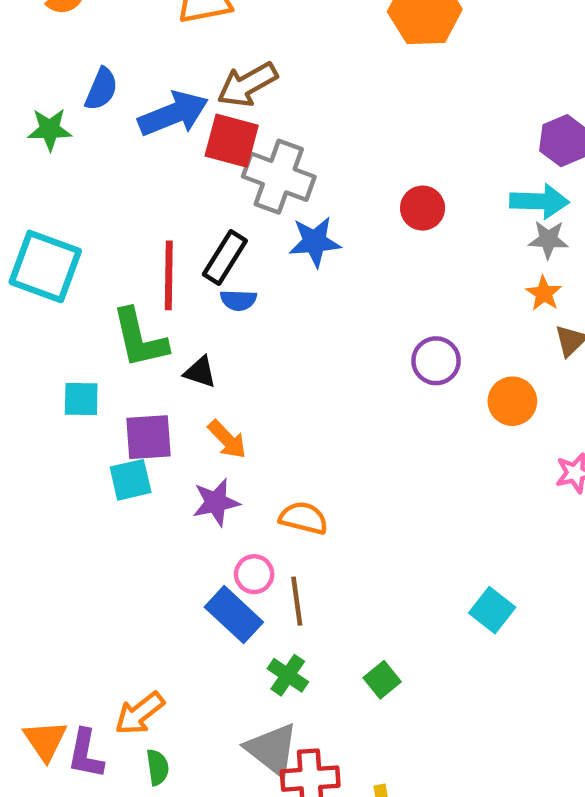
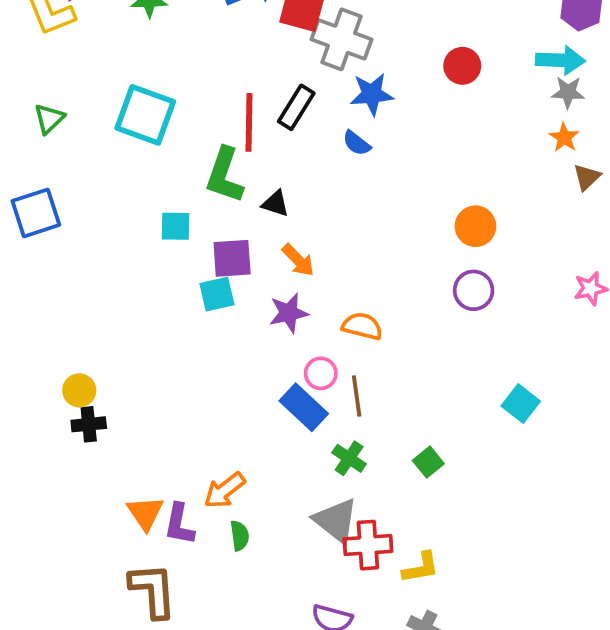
blue semicircle: (238, 300) -> (357, 143), moved, turned 36
green L-shape: (140, 338) -> (225, 175), turned 32
purple circle: (436, 361) -> (474, 290), moved
orange circle: (512, 401) -> (475, 226), moved

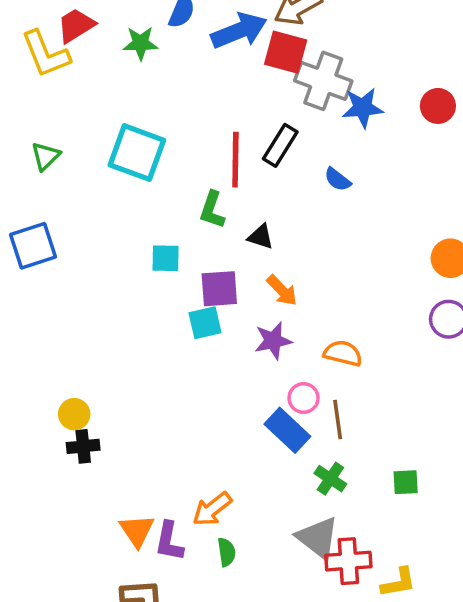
blue star: (372, 94) -> (363, 108), moved
green L-shape: (225, 175) -> (212, 210), size x0.7
green square: (428, 462) -> (406, 482), turned 36

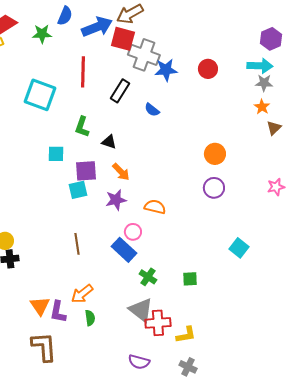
red line: (235, 160) -> (83, 72), moved
brown line: (338, 420) -> (77, 244), moved

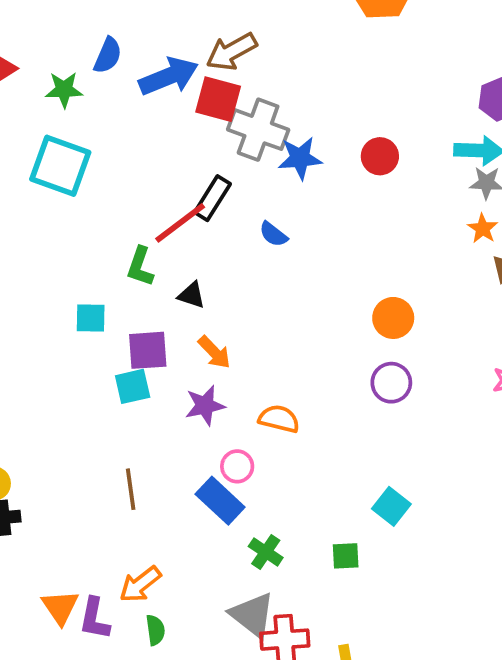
red line: (83, 72) -> (180, 223), moved, turned 52
cyan square: (40, 95) -> (60, 166), moved
cyan square: (239, 248) -> (391, 506), moved

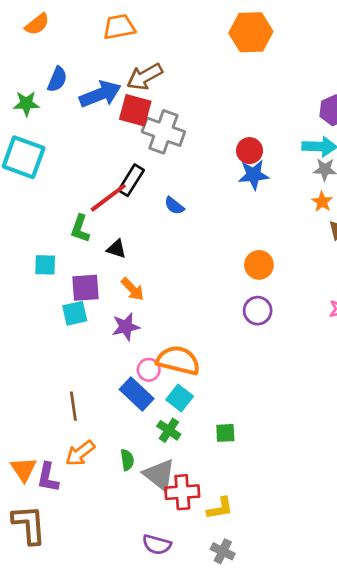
blue star: (300, 158) -> (254, 175), moved
orange semicircle: (279, 419) -> (178, 360), moved, size x1.5
brown line: (131, 489) -> (73, 406), moved
cyan square: (391, 506) -> (180, 398), moved
green semicircle: (155, 630) -> (127, 460), moved

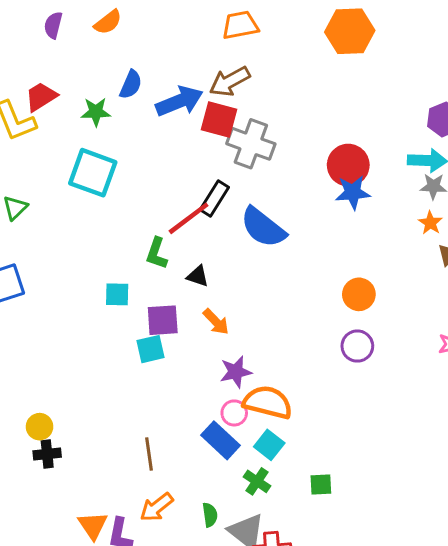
orange trapezoid: (119, 27) -> (240, 25), moved
red circle: (250, 151) -> (348, 165), size x1.4
blue semicircle: (174, 206) -> (263, 227), size x2.0
purple star: (126, 327) -> (236, 372), moved

